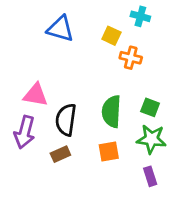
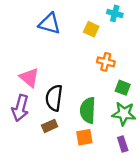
orange cross: (131, 58) -> (106, 62), moved
pink triangle: (36, 95) -> (29, 78), turned 30
green semicircle: (111, 111) -> (88, 110), moved
orange square: (109, 151) -> (84, 137), moved

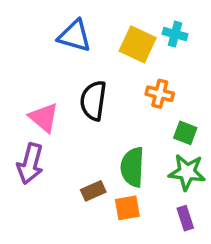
cyan cross: (115, 13) -> (175, 34), moved
yellow square: (91, 29) -> (138, 44), size x1.5
black semicircle: (54, 98) -> (93, 101), moved
brown rectangle: (50, 126) -> (93, 191), moved

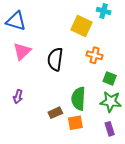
cyan cross: (175, 34) -> (104, 11), moved
blue triangle: (75, 36) -> (16, 21), moved
pink triangle: (44, 118) -> (22, 51), moved, turned 36
purple arrow: (30, 164) -> (18, 97), size x0.6

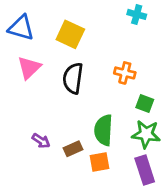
yellow square: (81, 26) -> (70, 34), moved
purple arrow: (18, 97) -> (41, 141), moved, turned -72
purple rectangle: (110, 129) -> (145, 170), size x1.5

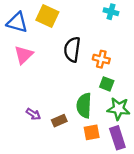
yellow square: (70, 34) -> (47, 16), moved
black semicircle: (73, 78) -> (72, 49), moved
green square: (145, 104) -> (107, 84), moved
orange square: (100, 162) -> (92, 132), moved

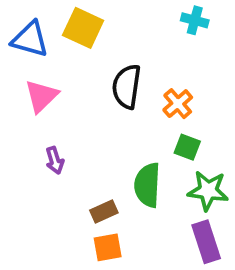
orange cross: (101, 59) -> (178, 104), turned 35
purple arrow: (33, 114) -> (55, 160), moved, turned 40
orange square: (92, 132) -> (108, 247), moved

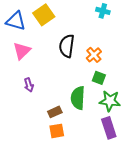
yellow square: (83, 28) -> (44, 15), turned 30

